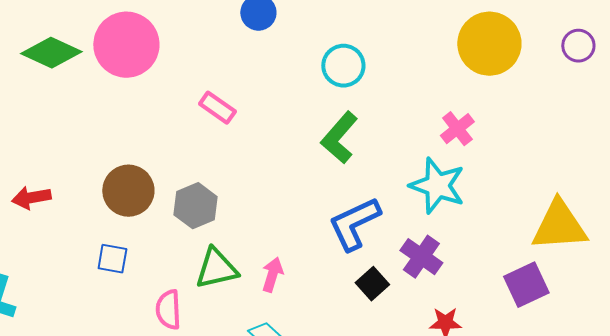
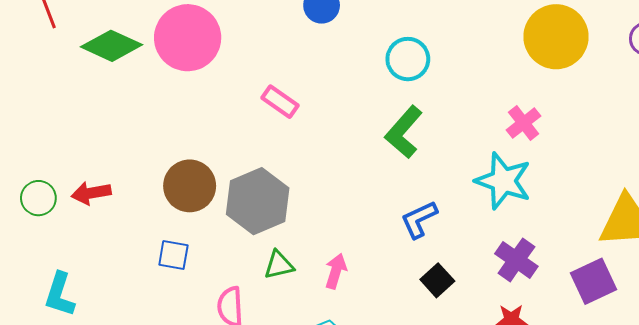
gray hexagon: (195, 206) -> (258, 201), size x1.4
blue L-shape: (354, 224) -> (419, 219), size x0.7
purple cross: (421, 257) -> (516, 260), moved
green triangle: (216, 269) -> (279, 265), size x0.7

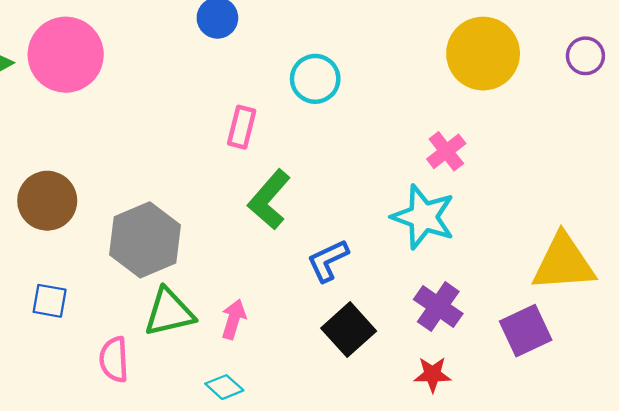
pink rectangle: (280, 102) -> (242, 127), moved, turned 69
green L-shape: (404, 132) -> (269, 200), moved
brown circle: (190, 186) -> (47, 201), moved
green triangle: (279, 265) -> (169, 312), size x1.5
black square: (437, 280) -> (349, 330), size x1.4

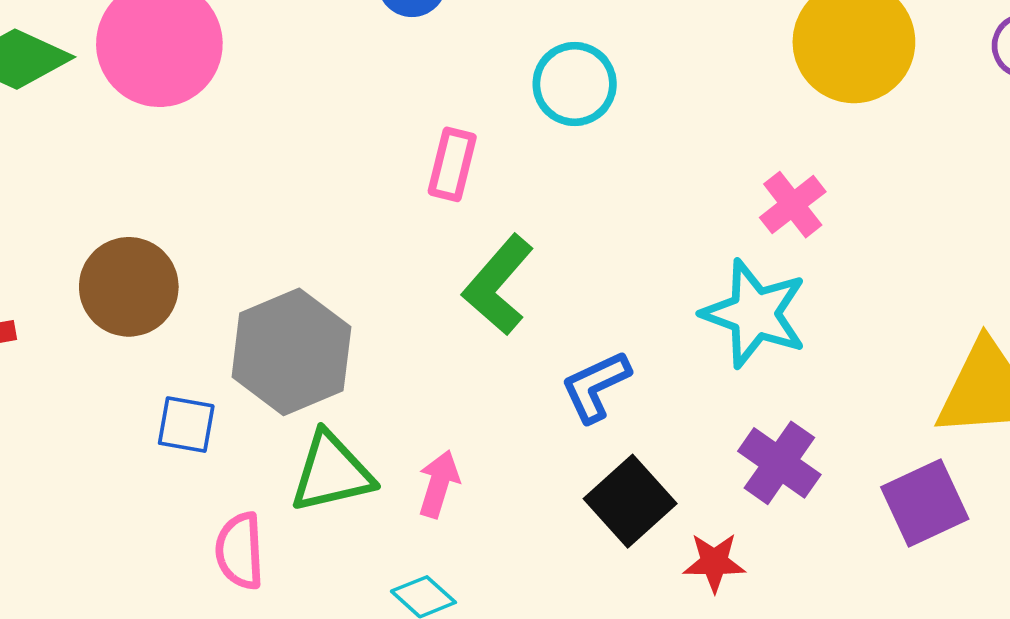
blue square: (50, 301) -> (186, 425), moved
red star: (432, 374) -> (714, 562), moved

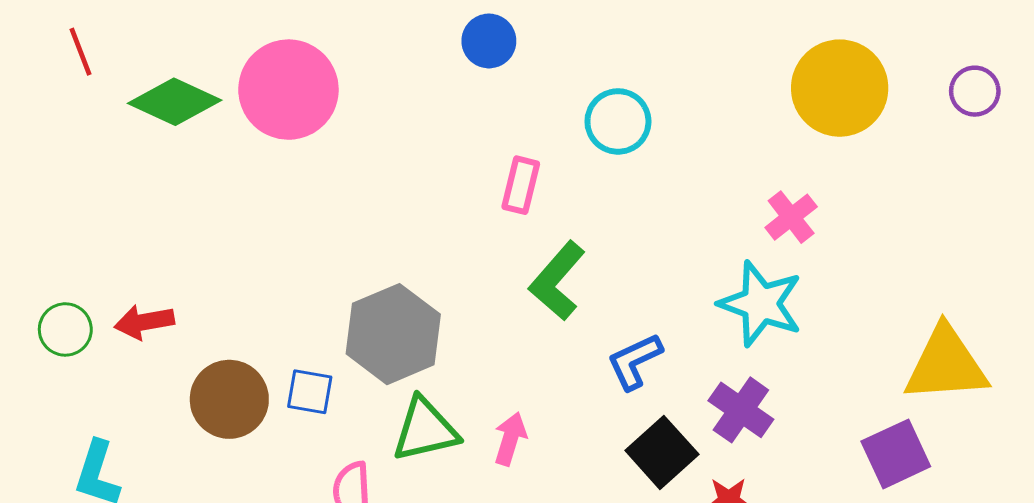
brown circle: (129, 287) -> (229, 399), moved
purple cross: (779, 463) -> (741, 410), moved

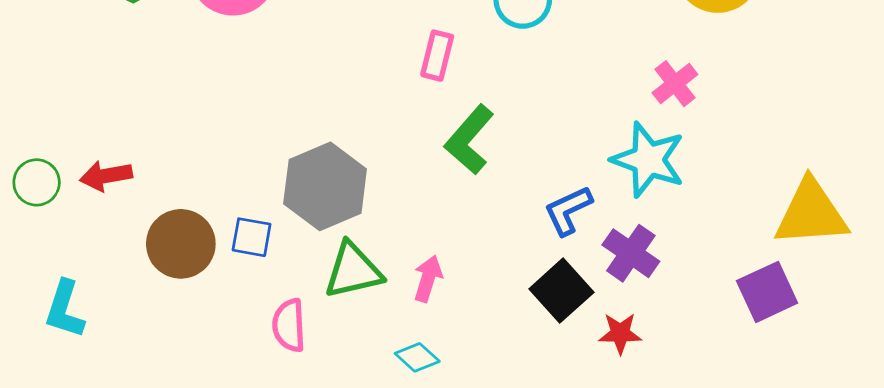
blue L-shape: (635, 361) -> (568, 210), moved

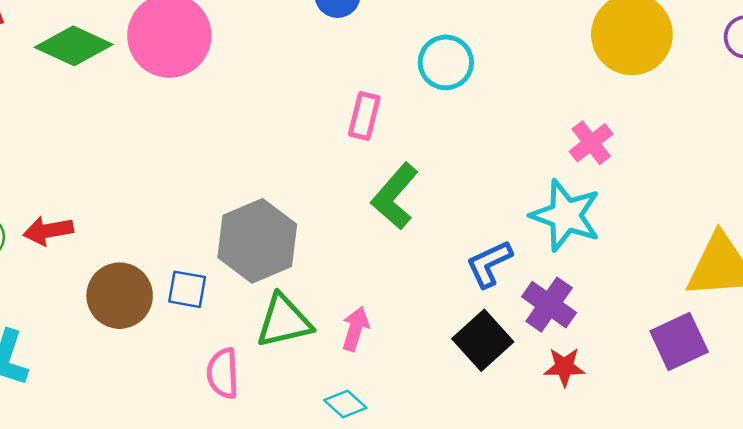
red star: (620, 333) -> (564, 367), moved

